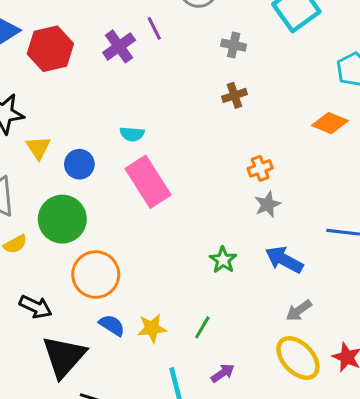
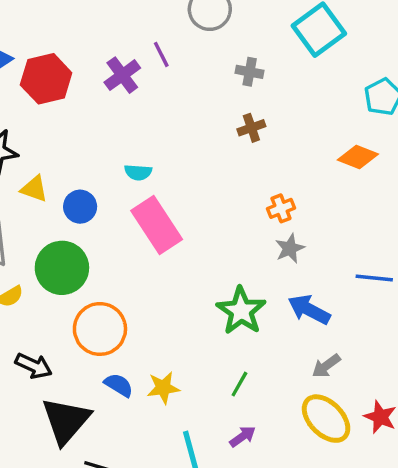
yellow triangle: (38, 148) -> (34, 189), turned -36
green star: (223, 260) -> (241, 311), size x1.6
green line: (202, 327) -> (239, 384), moved

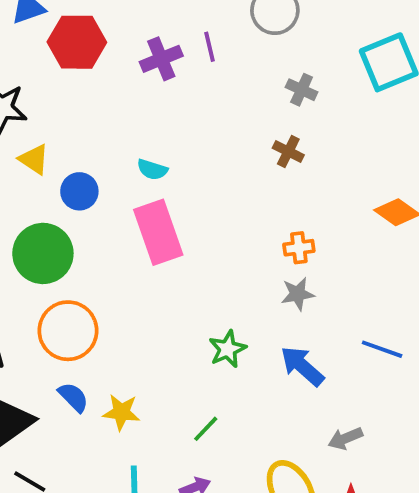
brown cross: (251, 128) -> (288, 151), turned 32
green star: (241, 311) -> (228, 349), size x0.7
gray arrow: (326, 366) -> (345, 438), moved

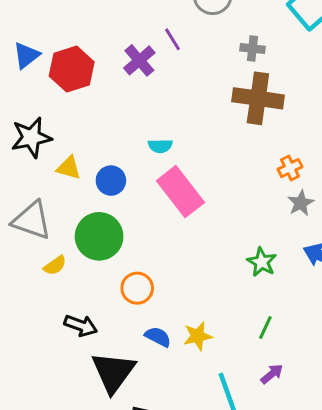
brown cross: (288, 151) -> (258, 98), size x2.0
orange circle: (68, 331) -> (137, 288), size x0.7

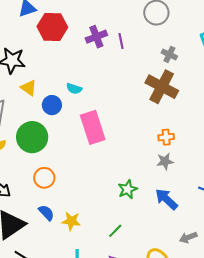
purple line: (173, 39) -> (121, 41), moved
cyan semicircle: (160, 146) -> (74, 89), moved

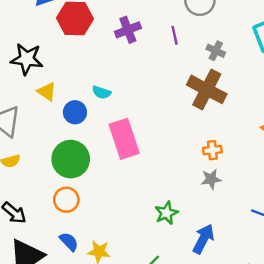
purple line: (121, 41) -> (175, 35), moved
green circle: (32, 137) -> (71, 159), moved
blue arrow: (166, 199) -> (203, 239), moved, turned 75

